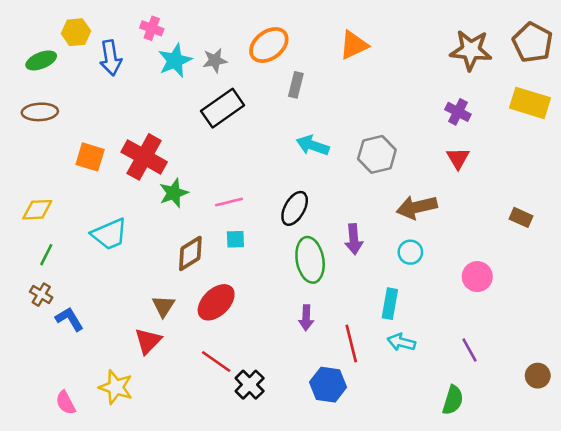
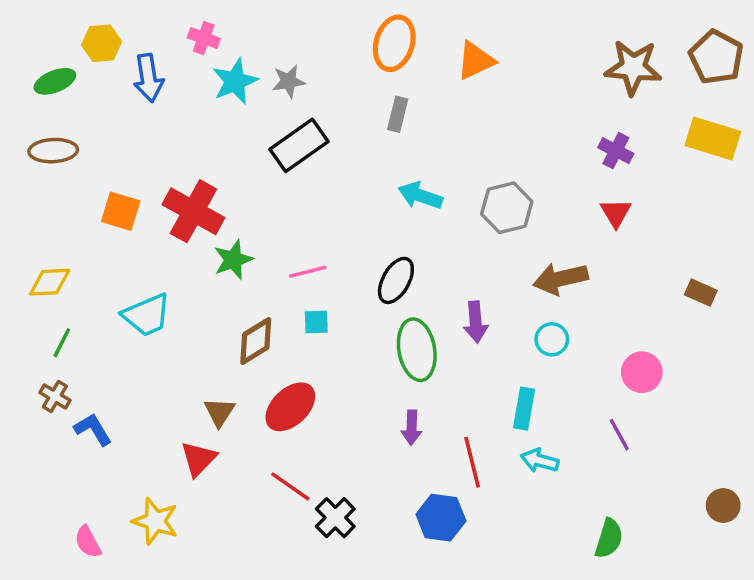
orange ellipse: (269, 45) -> (394, 43), moved, turned -36
purple line: (470, 350) -> (619, 435), moved

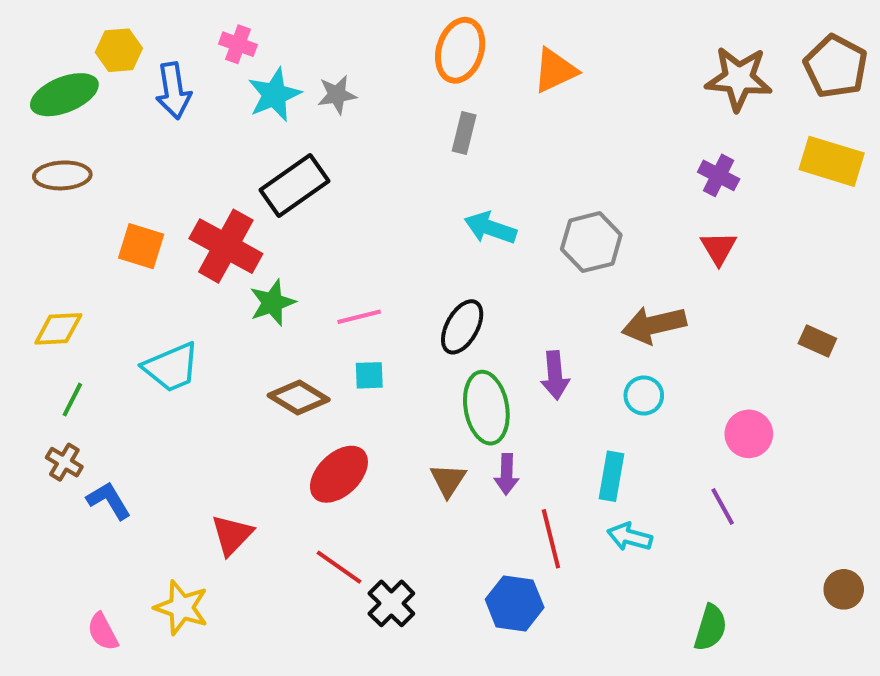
green ellipse: (55, 81) -> (64, 95), size x1.4
black rectangle: (299, 145) -> (295, 186), moved
brown diamond: (256, 341) -> (299, 398), turned 63
brown triangle: (219, 412) -> (448, 480), moved
purple arrow: (412, 428) -> (507, 474), moved

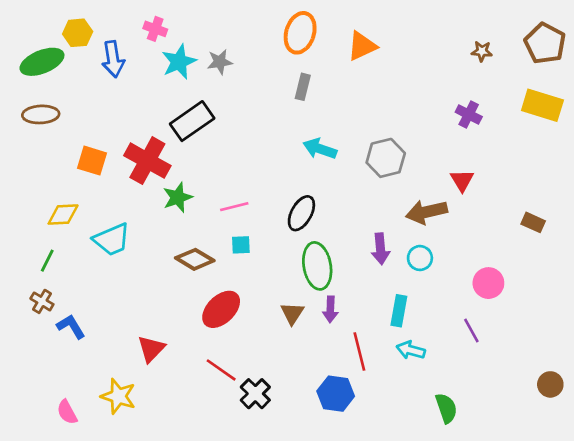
brown star: (739, 79) -> (482, 51), size x0.5
red triangle: (719, 248) -> (462, 180), moved
yellow diamond: (58, 329) -> (63, 215), moved
purple arrow: (555, 375) -> (380, 249), moved
green semicircle: (710, 628) -> (446, 408), moved, turned -36

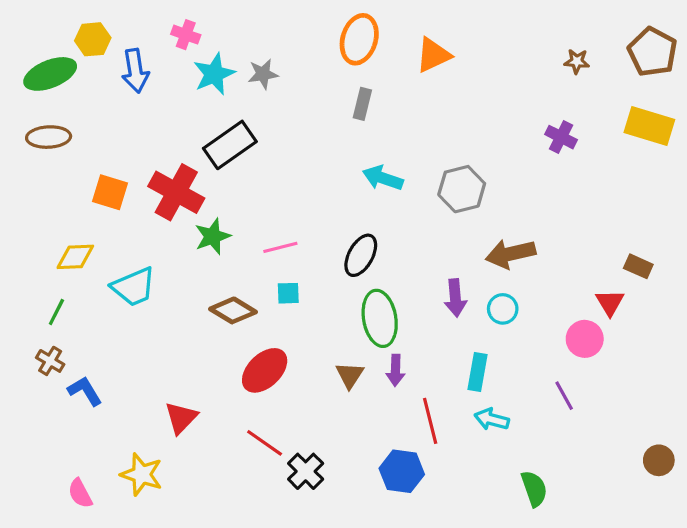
red triangle: (462, 180) -> (610, 303), moved

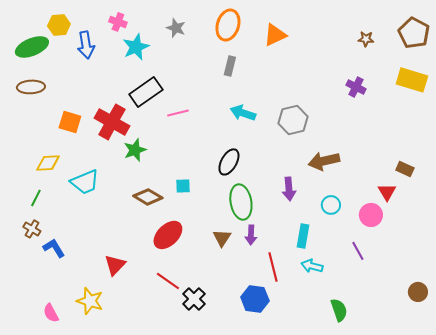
gray star: (263, 74) -> (176, 28), moved, turned 30
pink line: (280, 247) -> (178, 113), moved
cyan circle: (503, 309) -> (331, 205), moved

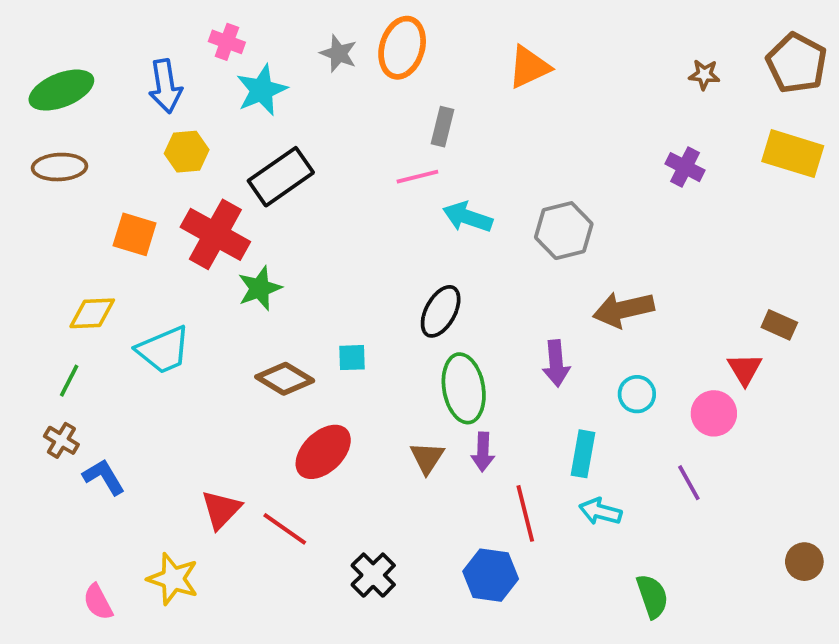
yellow hexagon: (59, 25) -> (187, 152), moved
orange ellipse: (228, 25) -> (402, 48), moved
pink line: (178, 113) -> (417, 177), moved
red line: (168, 281) -> (285, 529), moved

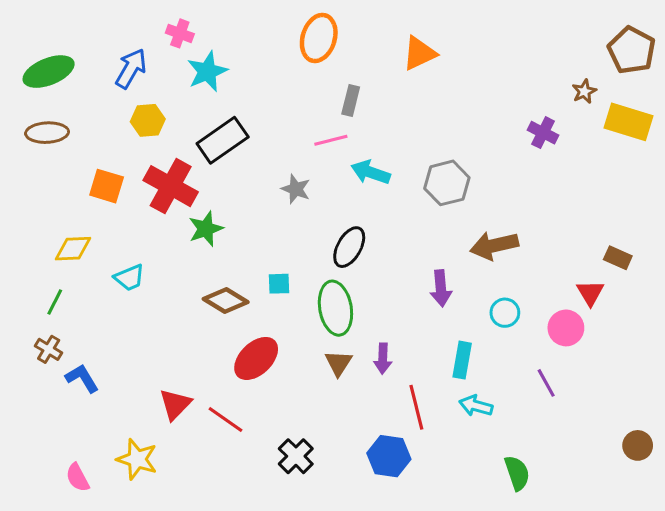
gray star: (339, 53) -> (296, 189), moved
brown star: (704, 75) -> (584, 91), moved, turned -30
blue arrow: (165, 86) -> (131, 69), turned -141
cyan trapezoid: (163, 350) -> (129, 278), size x0.7
green ellipse: (464, 388) -> (335, 308), moved

